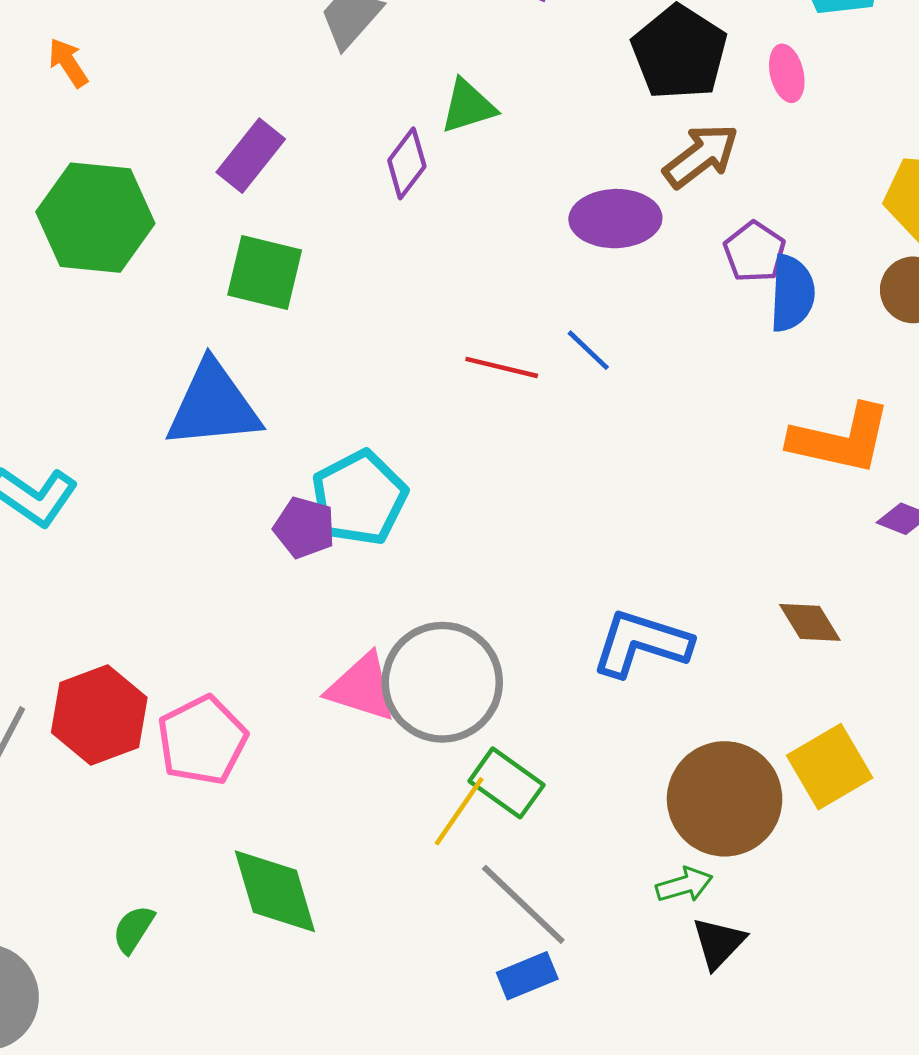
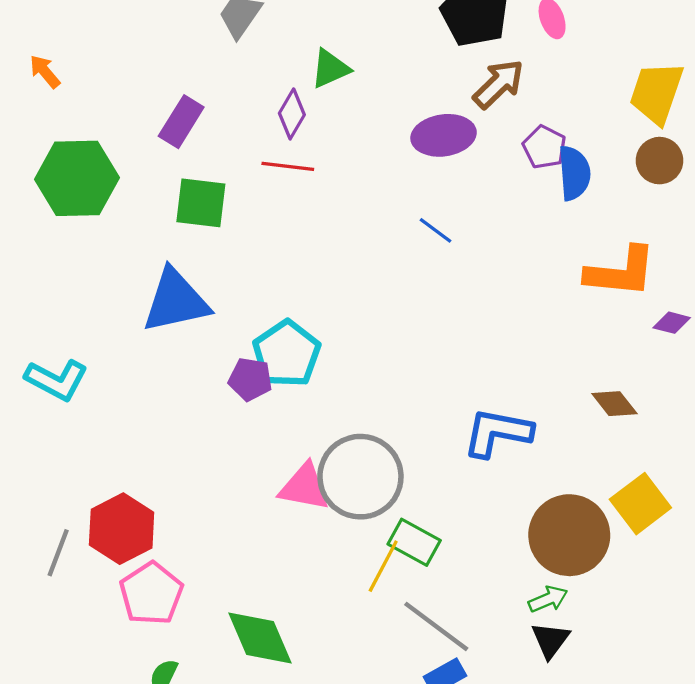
red line: (502, 367) -> (288, 166), moved
pink pentagon: (202, 740) -> (151, 594), moved
black triangle: (719, 943) -> (550, 640), moved

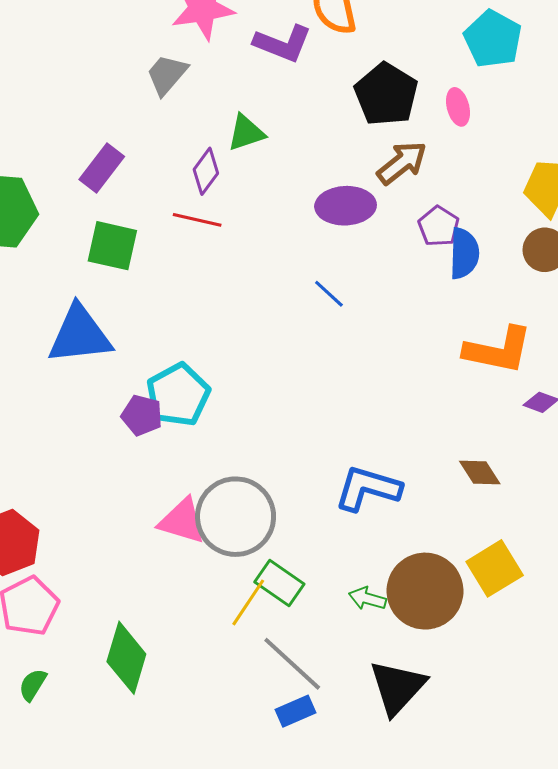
green arrow: (548, 599) -> (367, 599), moved, turned -147
green diamond: (260, 638) -> (126, 658), turned 34
black triangle: (550, 640) -> (397, 687), size x1.6

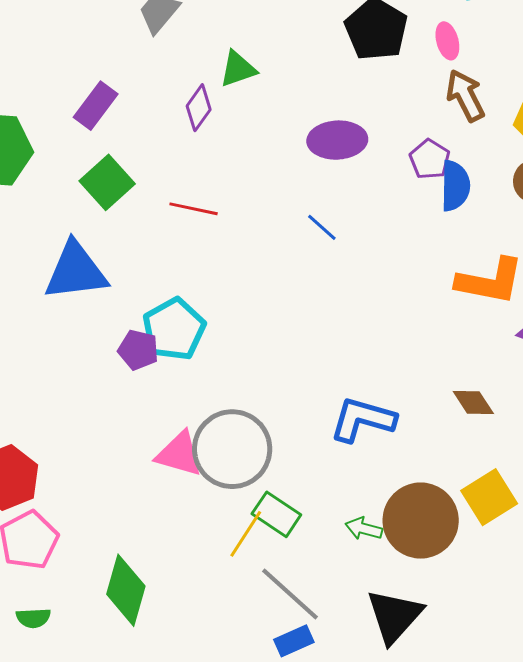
brown arrow: (402, 163) -> (465, 96), moved, turned -78
red line: (197, 220) -> (194, 209), moved
green square: (112, 246) -> (107, 182), turned 36
green semicircle: (33, 685) -> (33, 618), turned -124

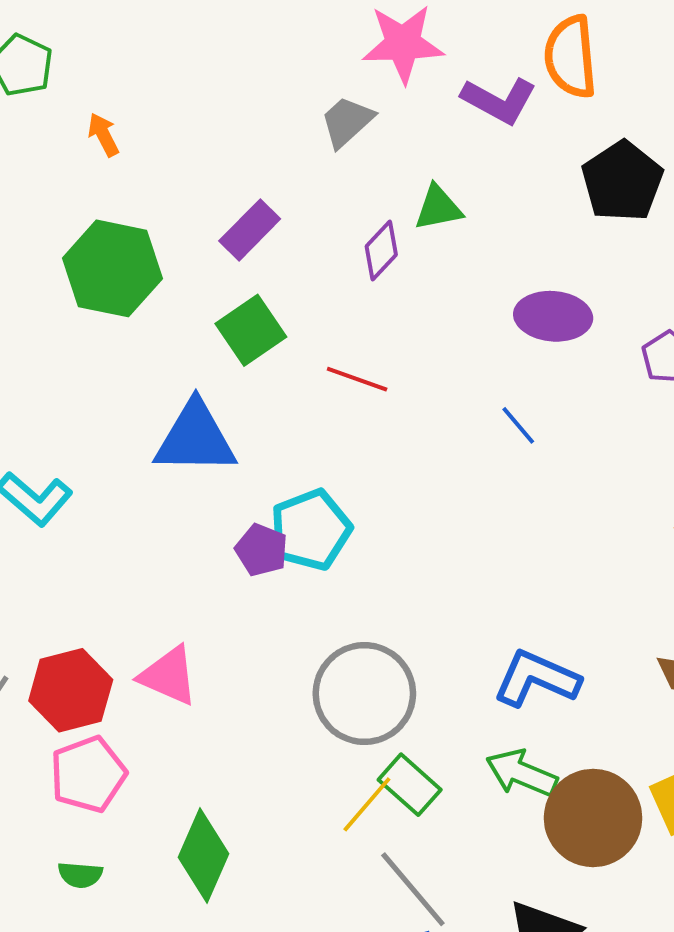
pink triangle: (179, 454) -> (169, 676), moved
green arrow: (364, 529) -> (522, 773), moved, size x1.5

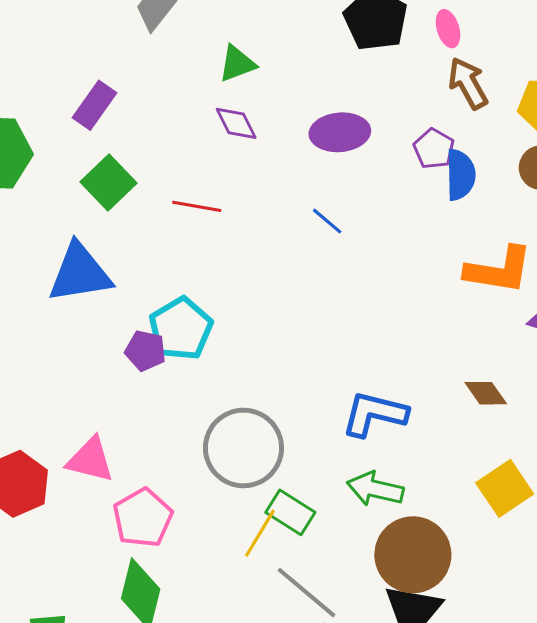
purple diamond: (381, 251) -> (236, 123), moved, turned -60
pink pentagon: (88, 774) -> (143, 518), moved
brown circle: (593, 818) -> (413, 555), moved

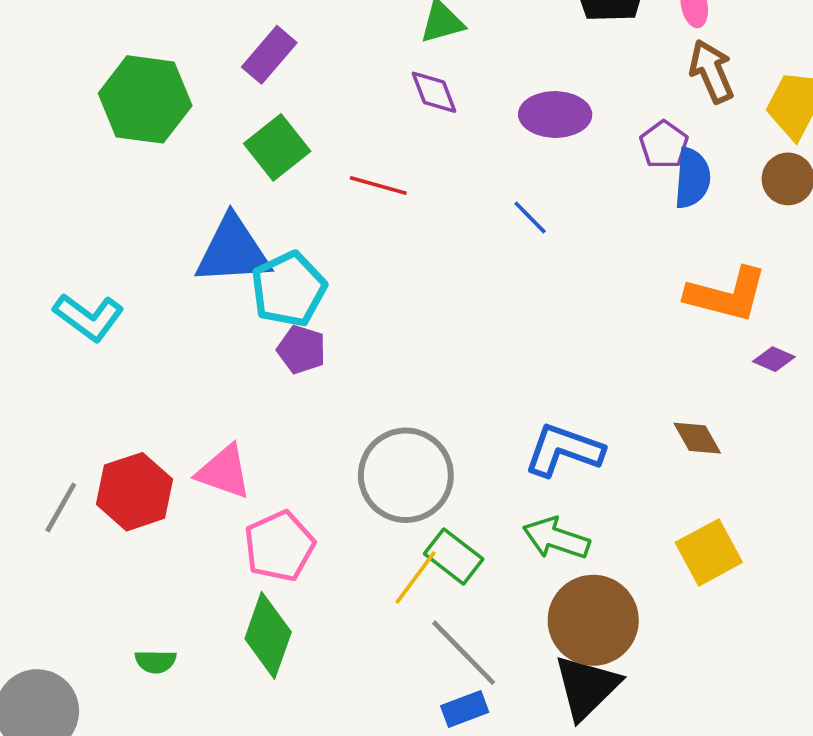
cyan pentagon: (181, 329) -> (289, 289), moved

